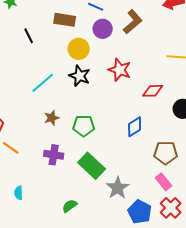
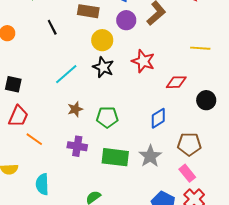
green rectangle: (92, 166) -> (115, 157), turned -36
gray star: (118, 188) -> (150, 156), moved
cyan semicircle: (19, 193) -> (42, 184), size x1.5

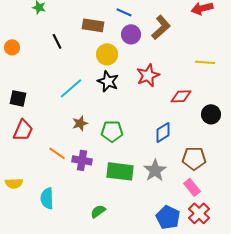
red star: (143, 61) -> (148, 75), turned 30
orange line: (34, 139) -> (57, 153), moved

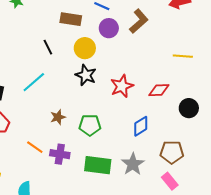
black line: (57, 41) -> (48, 47), moved
red star: (148, 75) -> (122, 86), moved
cyan line: (71, 88) -> (34, 82), moved

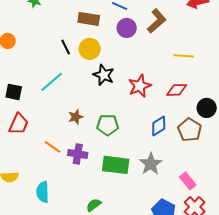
yellow circle: (85, 48) -> (90, 49), moved
yellow line: (183, 56) -> (184, 56), moved
brown pentagon: (172, 152) -> (190, 130), moved, turned 30

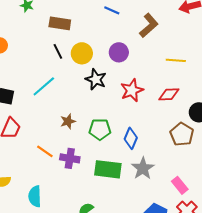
brown rectangle: (89, 19) -> (60, 23), moved
purple circle: (127, 28) -> (119, 52), moved
blue diamond: (159, 126) -> (131, 138), moved, turned -35

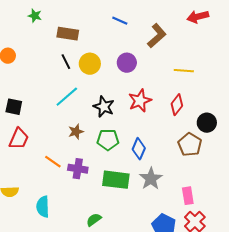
black star: (96, 79) -> (104, 107), moved
cyan line: (44, 86) -> (67, 97), moved
red diamond: (169, 94) -> (177, 105), turned -50
pink rectangle: (180, 185) -> (188, 196), turned 30

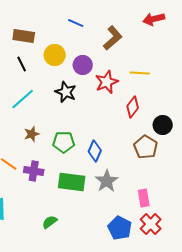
yellow circle: (90, 64) -> (55, 55), moved
red star: (140, 101) -> (107, 82), moved
black star: (104, 107) -> (66, 92), moved

